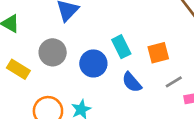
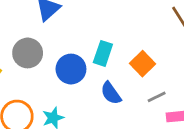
cyan rectangle: (121, 47) -> (103, 53), turned 40
orange square: (158, 53) -> (143, 64), turned -35

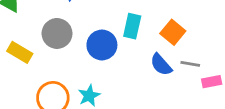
blue semicircle: (111, 93) -> (161, 65), moved
gray line: (157, 97) -> (190, 64), turned 42

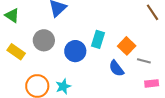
gray line: (190, 64) -> (144, 61), moved

